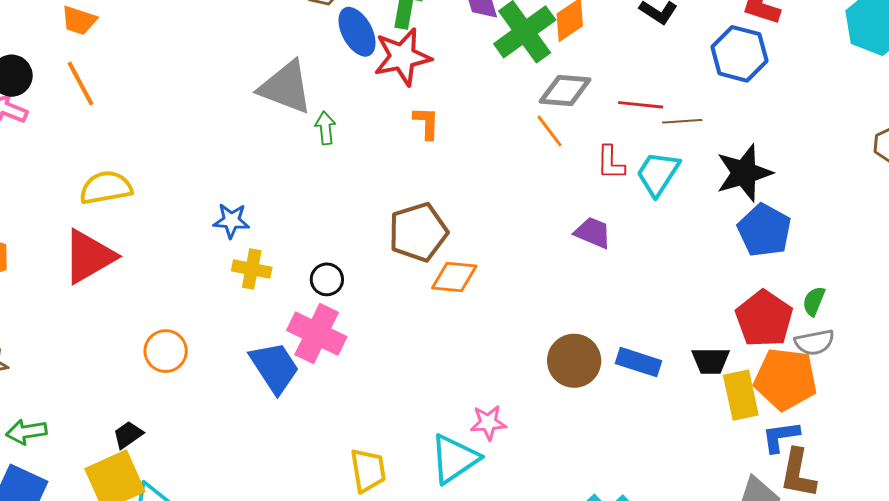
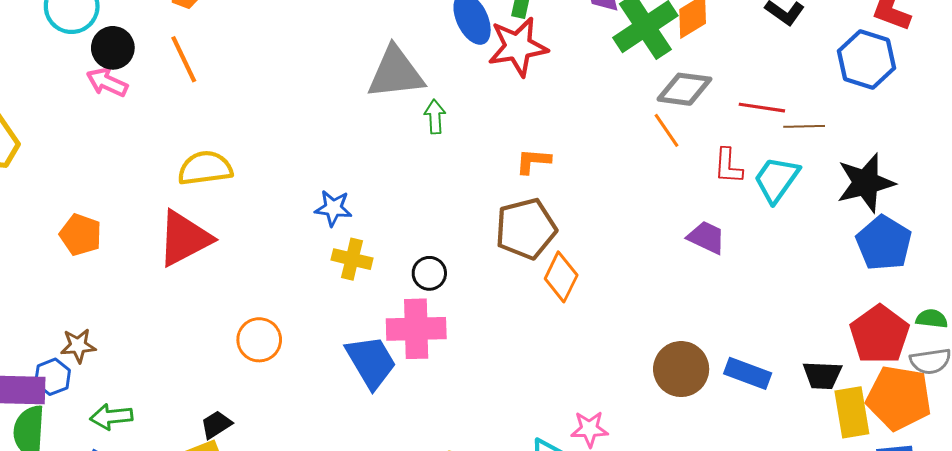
gray triangle: (286, 87) -> (396, 73), turned -30
orange L-shape: (426, 123) -> (533, 161), moved, turned -90
orange diamond: (454, 277) -> (561, 277), turned -72
green semicircle: (814, 301) -> (932, 319), turned 72
pink cross: (317, 334) -> (416, 329), turned -30

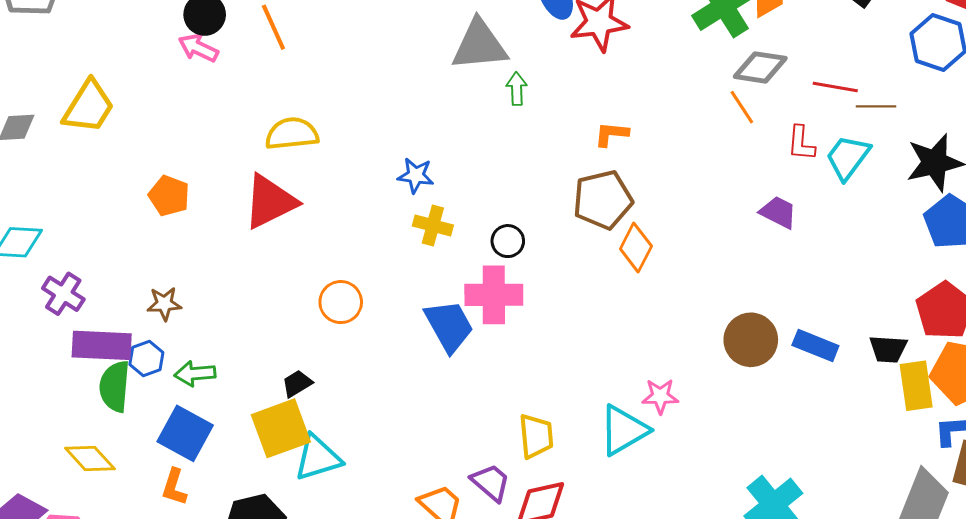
blue hexagon: (53, 377) -> (146, 359), moved

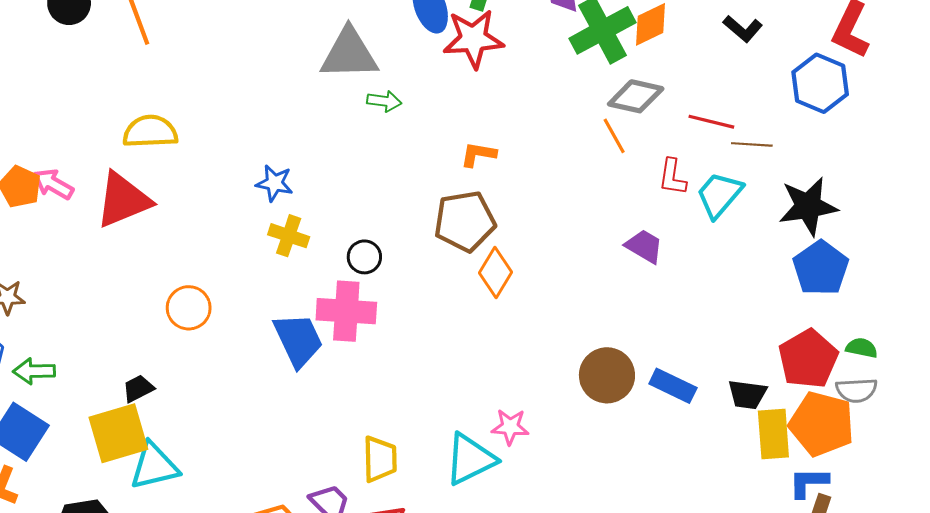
pink arrow: (198, 48) -> (53, 184), moved
green arrow: (517, 89) -> (384, 101), turned 96

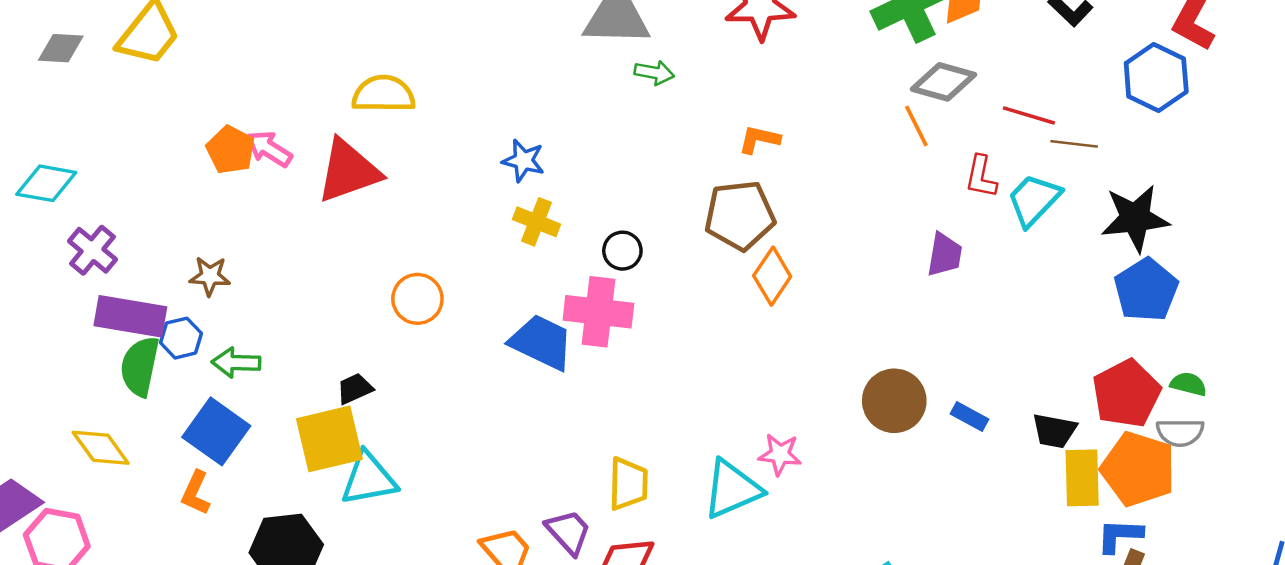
purple trapezoid: (644, 246) -> (945, 255), turned 66
blue trapezoid: (298, 340) -> (541, 342), turned -42
blue rectangle: (673, 386) -> (969, 417), size x0.7

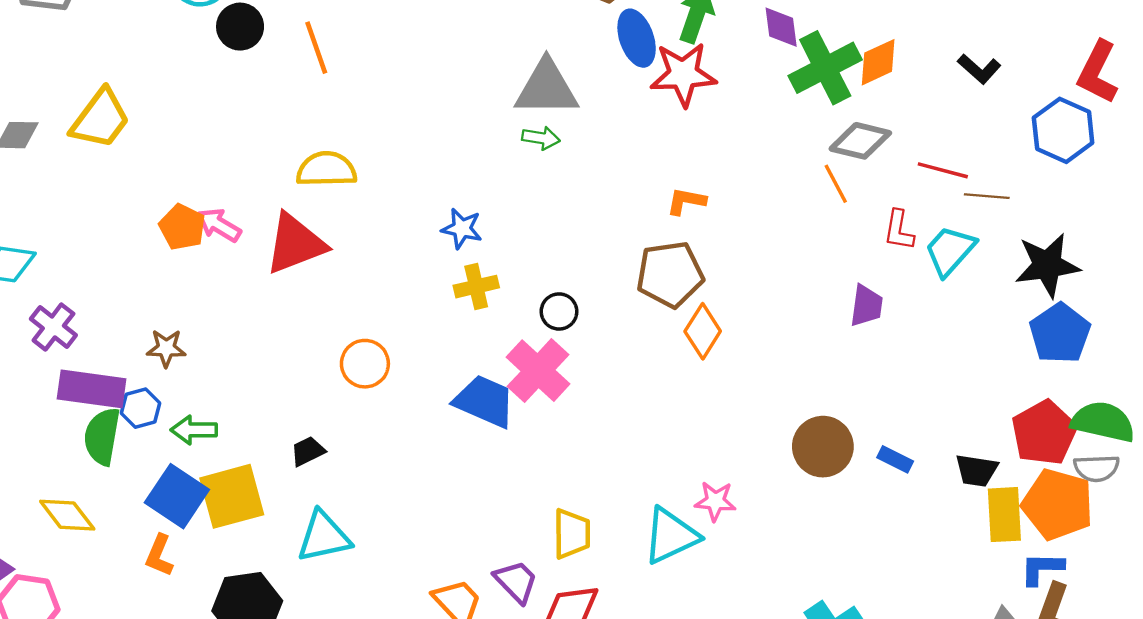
green arrow: (654, 73) -> (541, 138), moved
yellow cross: (537, 222) -> (476, 287), turned -33
pink cross: (598, 312) -> (538, 371), turned 38
green semicircle: (1188, 384) -> (1103, 422), size x1.8
yellow square: (329, 439) -> (232, 496), moved

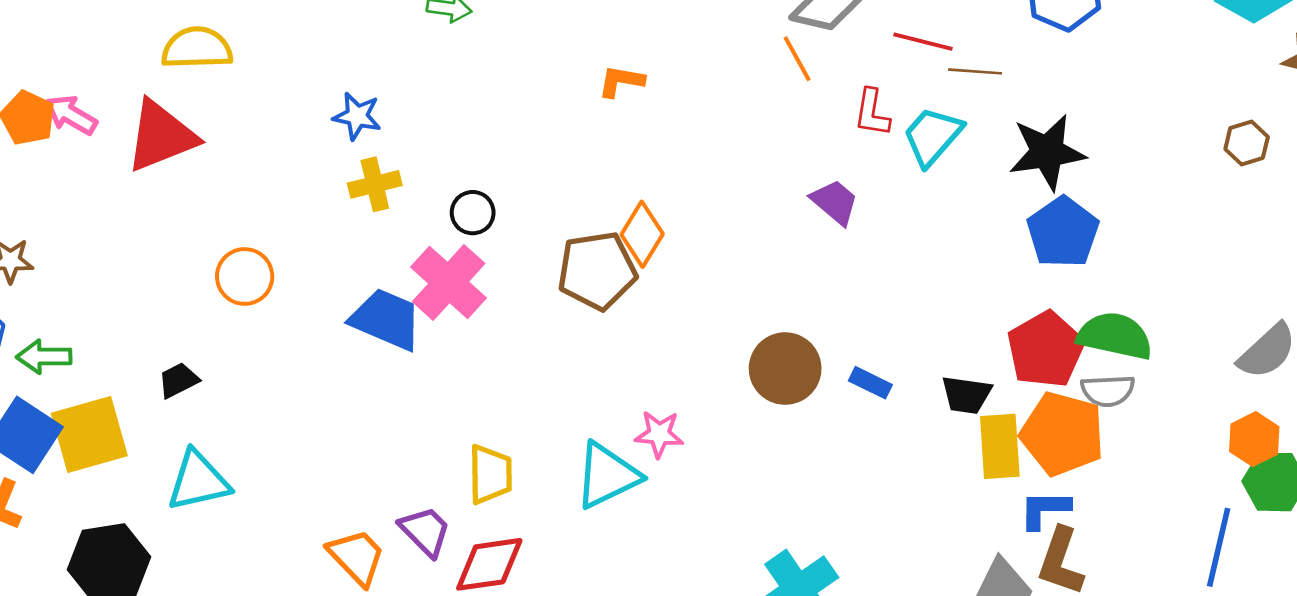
brown pentagon: (670, 274) -> (597, 271), moved
purple trapezoid: (866, 306) -> (835, 202), turned -57

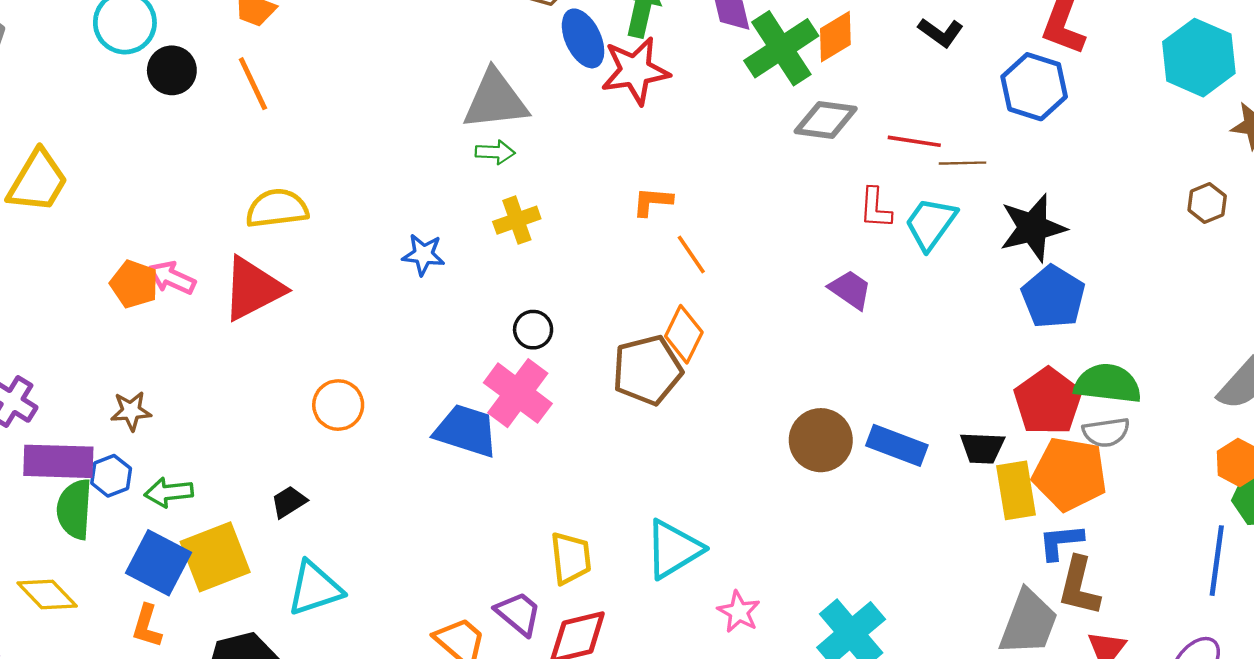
orange line: (797, 59) -> (691, 255), moved
yellow cross: (375, 184) -> (517, 220), moved
blue rectangle: (870, 383) -> (897, 445), size x1.6
pink star: (659, 434) -> (739, 612), moved, turned 30

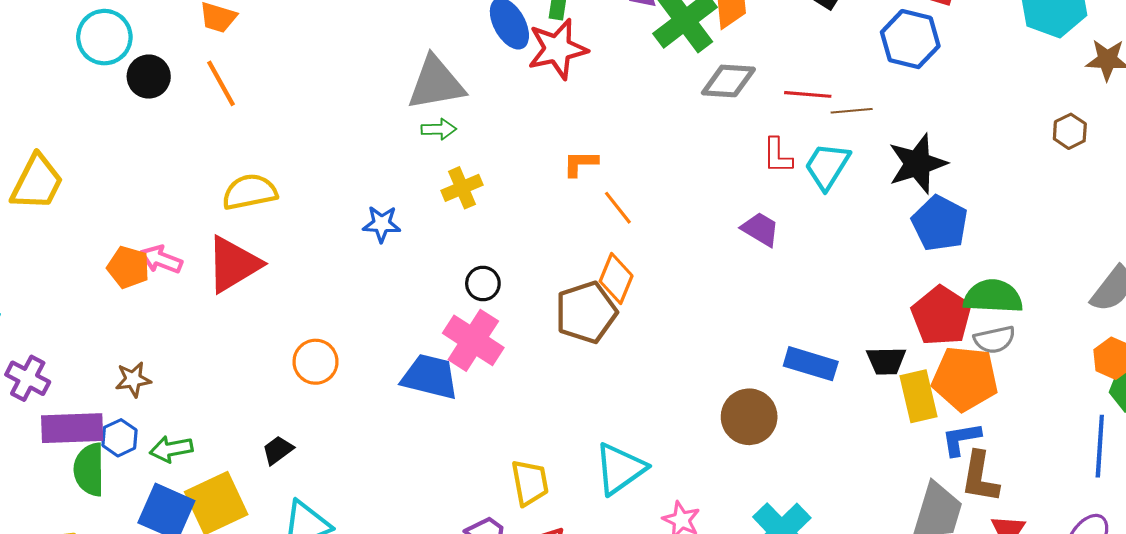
brown circle: (821, 440) -> (749, 417), moved

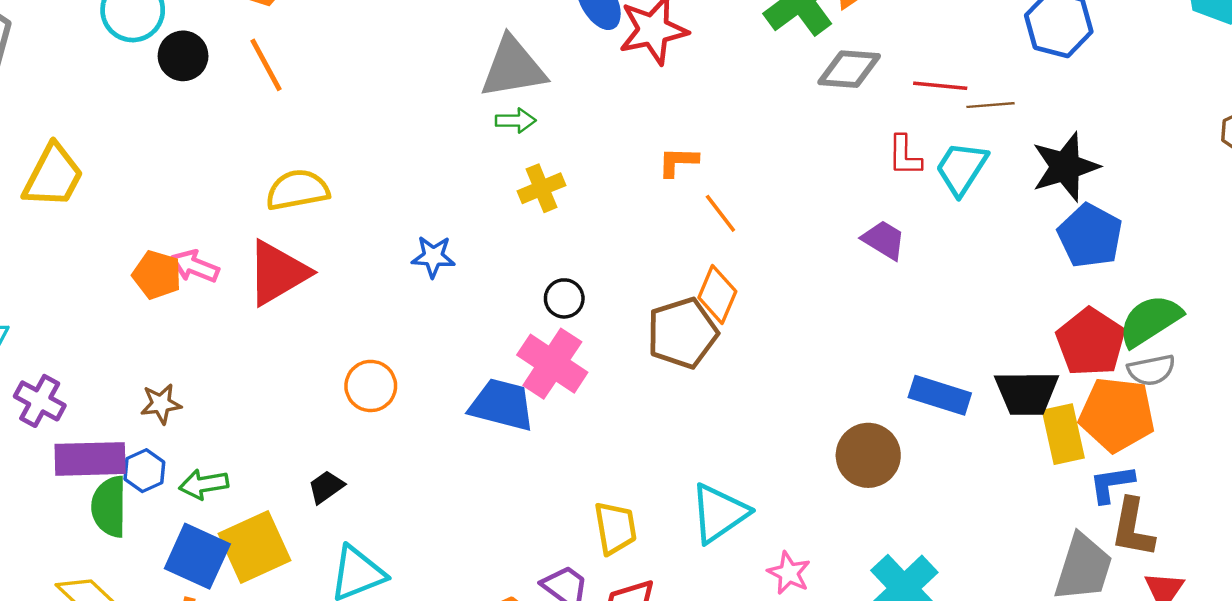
blue star: (382, 224) -> (433, 257), moved
green semicircle: (993, 297) -> (1150, 321), turned -36
black trapezoid: (886, 361) -> (1027, 393), size x1.4

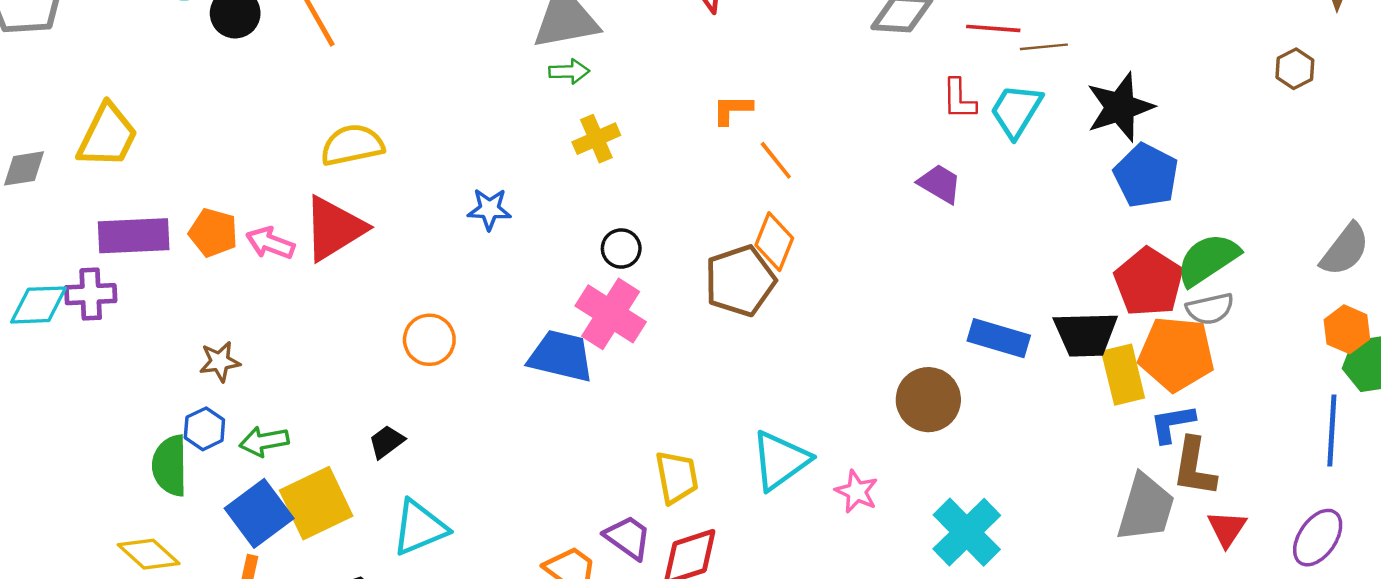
pink arrow: (195, 266) -> (270, 243), moved
purple cross: (40, 401) -> (91, 294), moved, turned -30
purple rectangle: (90, 459) -> (134, 236), moved
blue square: (197, 556) -> (259, 513), turned 30
pink star: (789, 573) -> (857, 492), moved

